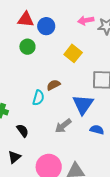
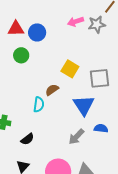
yellow square: (73, 53) -> (70, 69), moved
gray arrow: (63, 126) -> (76, 137), moved
black semicircle: (23, 131) -> (27, 139), turned 96

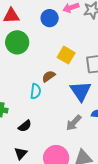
blue circle: (37, 32) -> (50, 18), moved
green circle: (21, 55) -> (17, 42), size x1.5

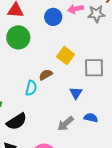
blue triangle: (81, 91) -> (76, 93), size x0.6
black semicircle: (25, 126) -> (17, 121), size x1.5

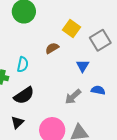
gray square: (94, 68) -> (100, 40), turned -30
cyan semicircle: (31, 88) -> (23, 64), moved

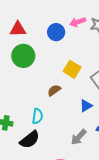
cyan semicircle: (23, 64) -> (37, 116), moved
blue triangle: (83, 66) -> (86, 106), turned 32

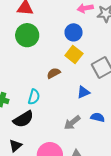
blue circle: (56, 32) -> (74, 32), moved

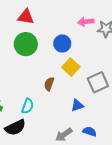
blue circle: (74, 32) -> (62, 44), moved
brown semicircle: (54, 73) -> (49, 84), turned -48

